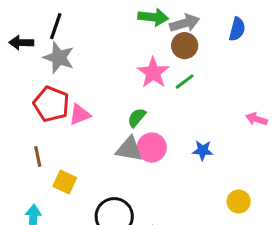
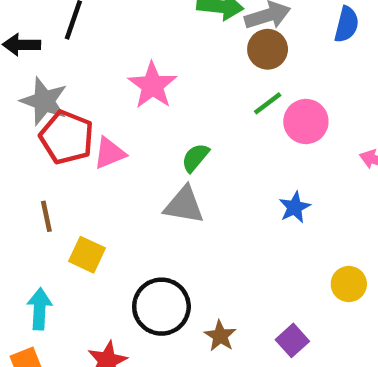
gray star: (59, 58) -> (44, 101), moved
pink star: (153, 73) -> (152, 85), moved
pink circle: (152, 148) -> (306, 121), moved
blue star: (203, 151) -> (295, 207), turned -30

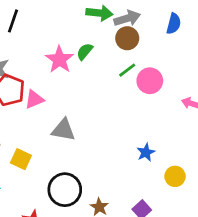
green semicircle: (195, 158) -> (85, 52), moved
gray triangle: (184, 205) -> (63, 130), moved
blue star: (295, 207) -> (146, 152), moved

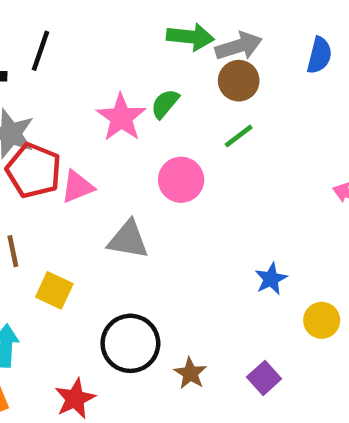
pink circle: (150, 81) -> (181, 180), moved

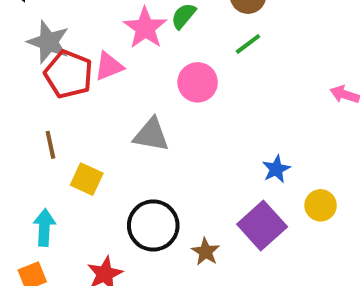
pink triangle: (77, 187) -> (109, 66), moved
purple square: (264, 378) -> (262, 225), moved, size x1.6

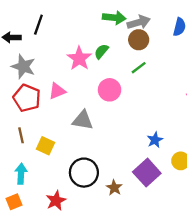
pink triangle: (109, 66) -> (57, 91), moved
red pentagon: (69, 74) -> (27, 98), moved
brown line: (50, 145) -> (21, 135), moved

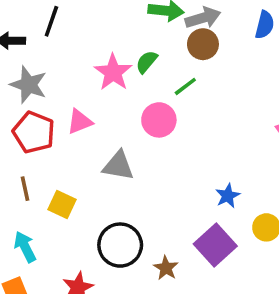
green line: (139, 68) -> (185, 86), moved
cyan arrow: (21, 174) -> (25, 247), turned -30

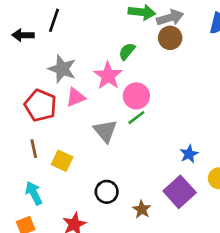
pink star: (113, 72) -> (108, 76), moved
gray star: (29, 85) -> (62, 69), moved
green line: (185, 86) -> (136, 118), moved
gray triangle: (118, 166) -> (105, 131), turned 40
black circle: (120, 245) -> (107, 192), size x0.7

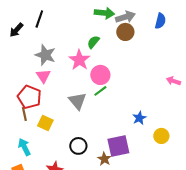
black arrow: (23, 35) -> (16, 30), turned -49
pink triangle: (76, 97) -> (43, 76), moved, turned -42
red pentagon: (41, 105) -> (29, 97), moved
purple square: (180, 192) -> (118, 146), moved, turned 30

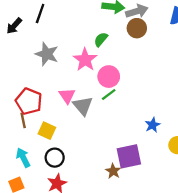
pink triangle: (43, 76) -> (67, 96), moved
black circle: (78, 146) -> (55, 158), moved

